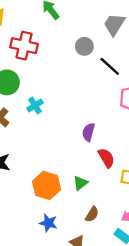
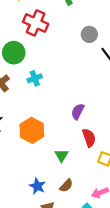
green triangle: (80, 183) -> (61, 155), turned -32
orange hexagon: (46, 185) -> (32, 130), moved
blue star: (48, 223) -> (37, 186), moved

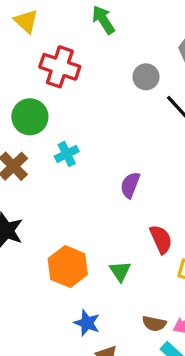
purple semicircle: (78, 112) -> (130, 185), moved
orange hexagon: (32, 130) -> (68, 267), moved
brown semicircle: (66, 186) -> (154, 324), moved, turned 64

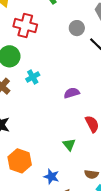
purple semicircle: (130, 185) -> (72, 93), turned 56
orange hexagon: (68, 267) -> (20, 161), moved

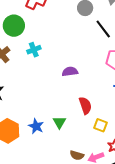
blue star: (51, 177) -> (36, 126), moved

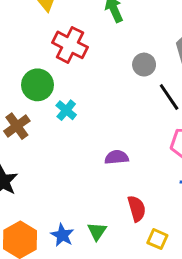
cyan cross: (34, 50) -> (66, 110), moved, turned -32

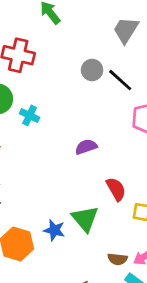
gray circle: (144, 65) -> (92, 70), moved
green triangle: (97, 231) -> (85, 219), size x1.5

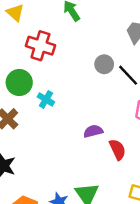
red semicircle: (116, 189) -> (118, 149), moved

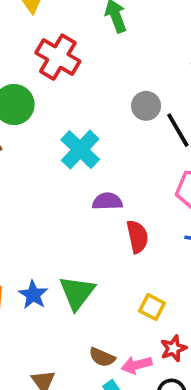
cyan cross: (46, 99) -> (80, 150), moved, size x1.5

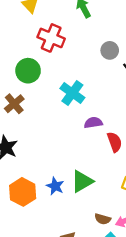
gray circle: (146, 106) -> (110, 50), moved
green triangle: (77, 293) -> (82, 181), turned 30

